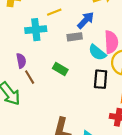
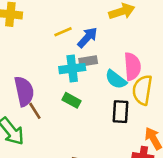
blue arrow: (86, 20) -> (87, 37), moved
cyan cross: (36, 30) -> (72, 69), moved
purple semicircle: (21, 61) -> (24, 91), size x1.6

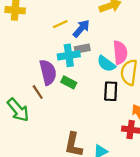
purple semicircle: (24, 91) -> (48, 72), moved

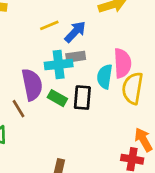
cyan semicircle: (106, 64) -> (105, 77), turned 60
black rectangle: (111, 91) -> (82, 98), moved

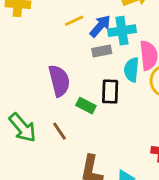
cyan cross: (59, 64) -> (122, 31), moved
green rectangle: (57, 98) -> (86, 106), moved
brown line: (18, 109) -> (60, 131), moved

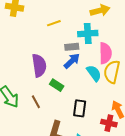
blue arrow: (100, 26) -> (72, 61), moved
cyan semicircle: (132, 70) -> (94, 73), moved, turned 132
black rectangle: (110, 92) -> (80, 108), moved

